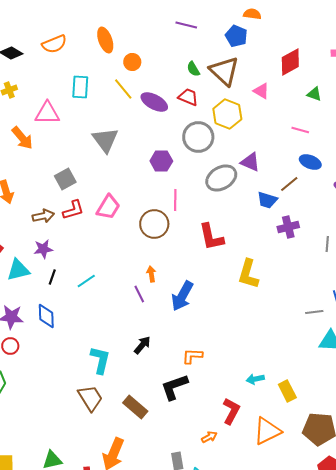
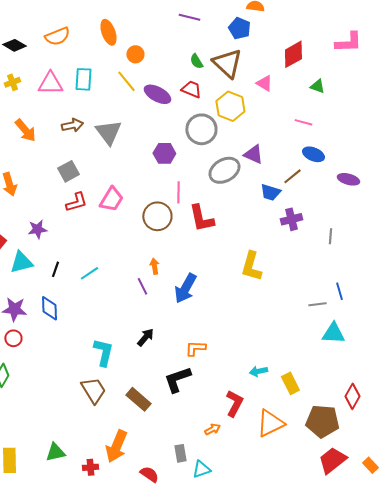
pink triangle: (47, 113) -> (50, 83), moved
brown arrow: (43, 216) -> (72, 125), moved
red L-shape: (211, 237) -> (201, 218), moved
purple star: (43, 249) -> (37, 229), moved

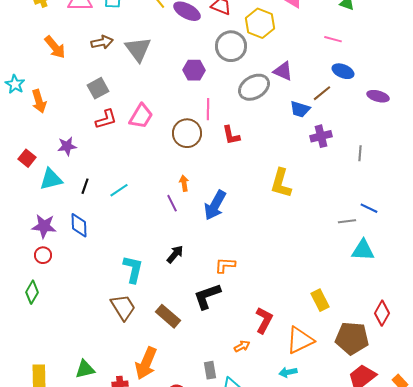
red L-shape: (201, 218) -> (231, 135), size x0.7
blue line: (339, 291) -> (369, 208), turned -48
cyan arrow: (258, 371) -> (288, 372), moved

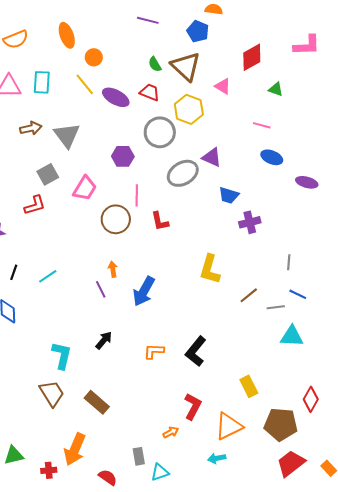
gray square: (98, 88) -> (48, 174), moved
brown line: (322, 93) -> (249, 295), moved
pink trapezoid: (141, 116) -> (85, 188), moved
gray line: (360, 153) -> (289, 262), moved
black L-shape: (207, 296) -> (196, 351), moved, turned -32

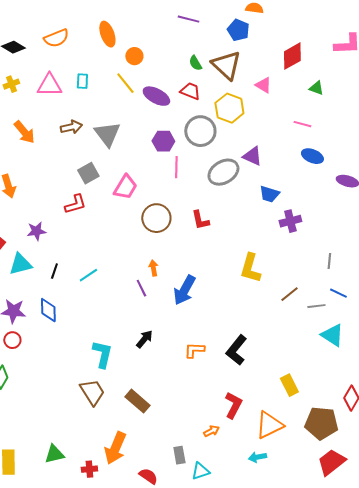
cyan rectangle: (42, 82) -> (82, 81), size x0.7
purple hexagon: (123, 156) -> (163, 141), moved
pink line: (137, 195) -> (176, 167), moved
cyan triangle: (292, 336) -> (332, 335), turned 30

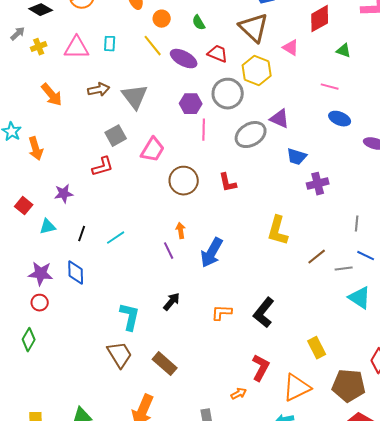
green semicircle: (195, 63) -> (199, 23), moved
cyan triangle: (20, 264) -> (48, 227), size x0.7

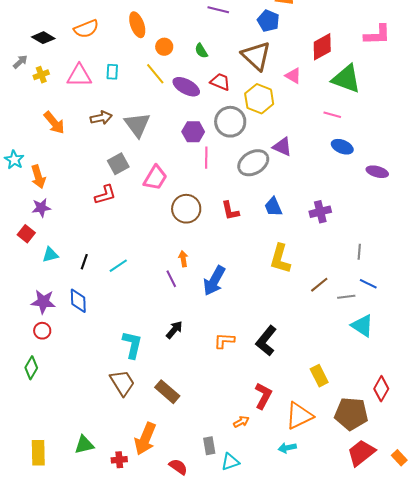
green triangle: (344, 51) -> (346, 79), size x2.0
blue trapezoid: (297, 157) -> (273, 207), moved, turned 50
purple star: (64, 194) -> (41, 208), moved

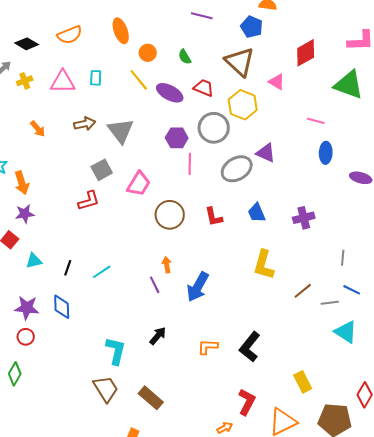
green triangle: (346, 79) -> (349, 85), moved
orange arrow: (54, 123) -> (38, 129), size x0.7
blue ellipse: (342, 147) -> (326, 153), turned 70

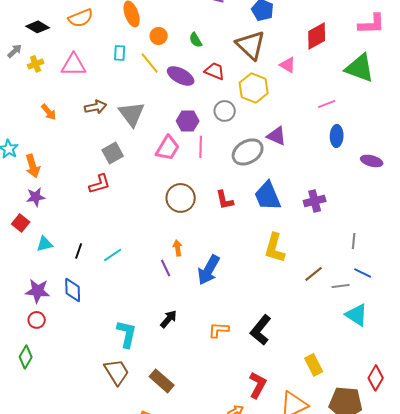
cyan rectangle: (96, 78) -> (120, 53), moved
pink line: (316, 121) -> (327, 104), turned -36
gray circle: (214, 128) -> (225, 111), size x0.7
pink trapezoid: (139, 184) -> (168, 148), moved
blue trapezoid: (257, 213) -> (268, 196), size x1.5

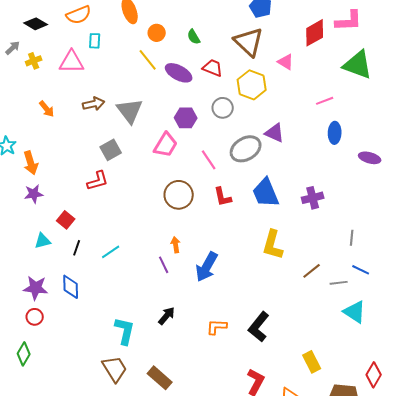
pink L-shape: (372, 24) -> (349, 21), moved
cyan rectangle: (120, 53) -> (95, 41), moved
pink line: (201, 147) -> (209, 160), moved, turned -35
red square: (21, 223) -> (66, 220), moved

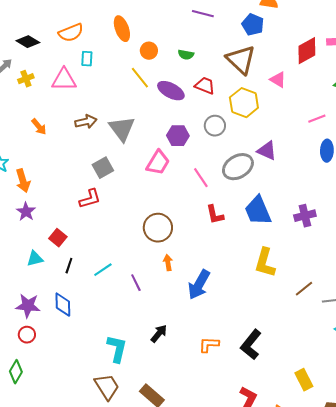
green semicircle: (194, 37) -> (186, 55), turned -49
purple star: (34, 194) -> (26, 212), turned -30
brown circle: (179, 195) -> (158, 228), moved
purple line: (164, 265) -> (136, 283), moved

